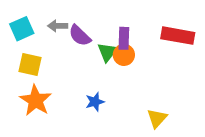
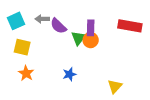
orange star: (36, 100) -> (26, 73), size x0.7

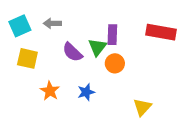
purple semicircle: (58, 26) -> (72, 52), moved
orange circle: (91, 40) -> (115, 63), moved
orange star: (26, 73) -> (50, 91), moved

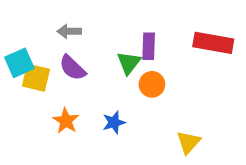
cyan square: (20, 26) -> (19, 63), moved
purple semicircle: (72, 52) -> (72, 68), moved

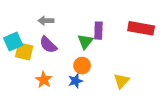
orange circle: (152, 84) -> (82, 66), moved
yellow triangle: (188, 142) -> (121, 81), moved

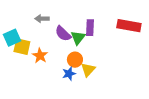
purple semicircle: (48, 45) -> (63, 34), moved
orange star: (44, 80) -> (40, 56), moved
yellow triangle: (121, 81) -> (88, 70), moved

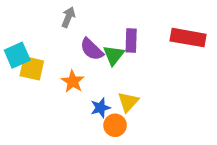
gray arrow: (42, 19) -> (68, 17), moved, turned 112
orange star: (40, 56) -> (73, 81), moved
orange circle: (75, 60) -> (115, 125), moved

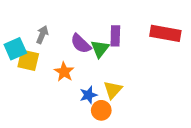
gray arrow: (68, 17) -> (42, 35), moved

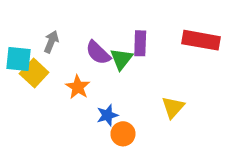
cyan square: (15, 49) -> (18, 59), turned 30
yellow square: (28, 60) -> (34, 73), turned 30
yellow triangle: (113, 90) -> (173, 107), moved

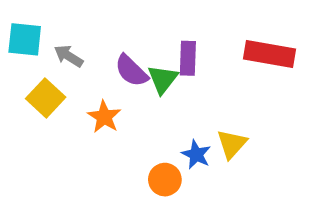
gray arrow: (51, 42) -> (69, 56), turned -80
cyan square: (18, 59) -> (25, 39), moved
blue star: (107, 115) -> (196, 154), moved, turned -30

